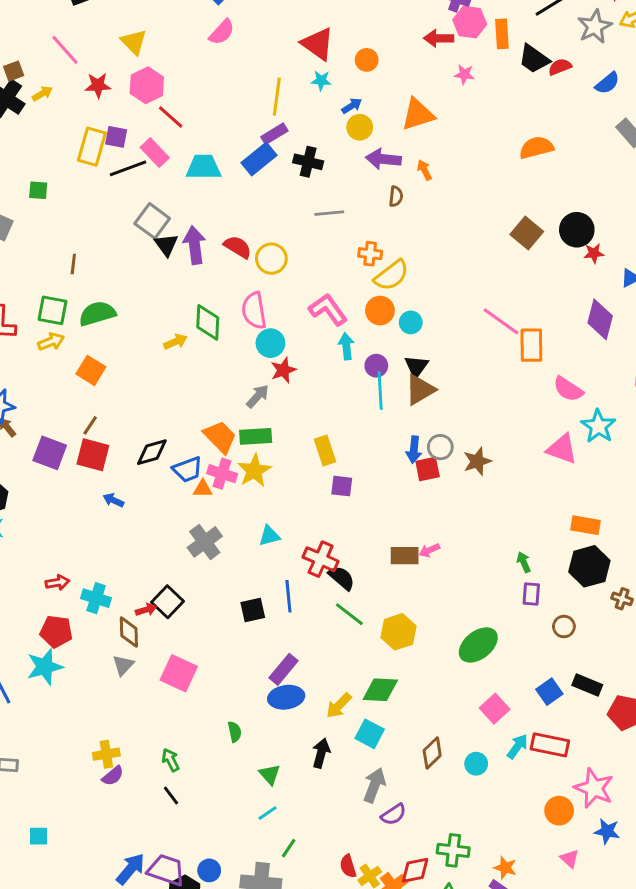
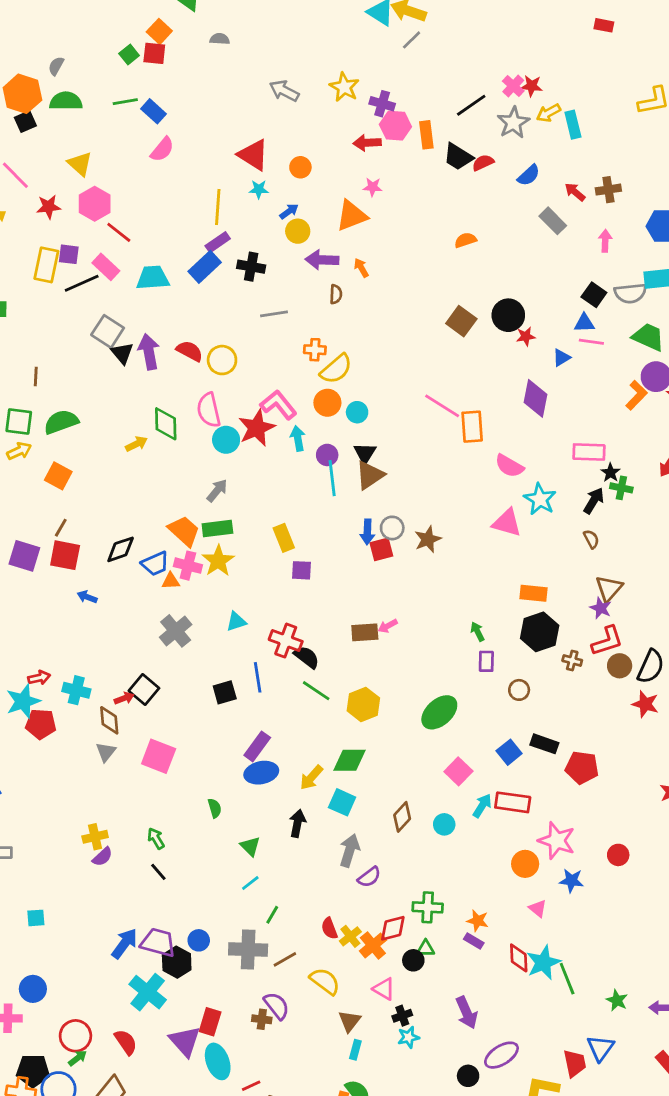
pink star: (464, 74) -> (373, 187), moved
orange semicircle: (536, 148) -> (466, 240), size x0.7
red star: (283, 370) -> (257, 428), moved, size x1.5
cyan star: (45, 667) -> (23, 701), moved

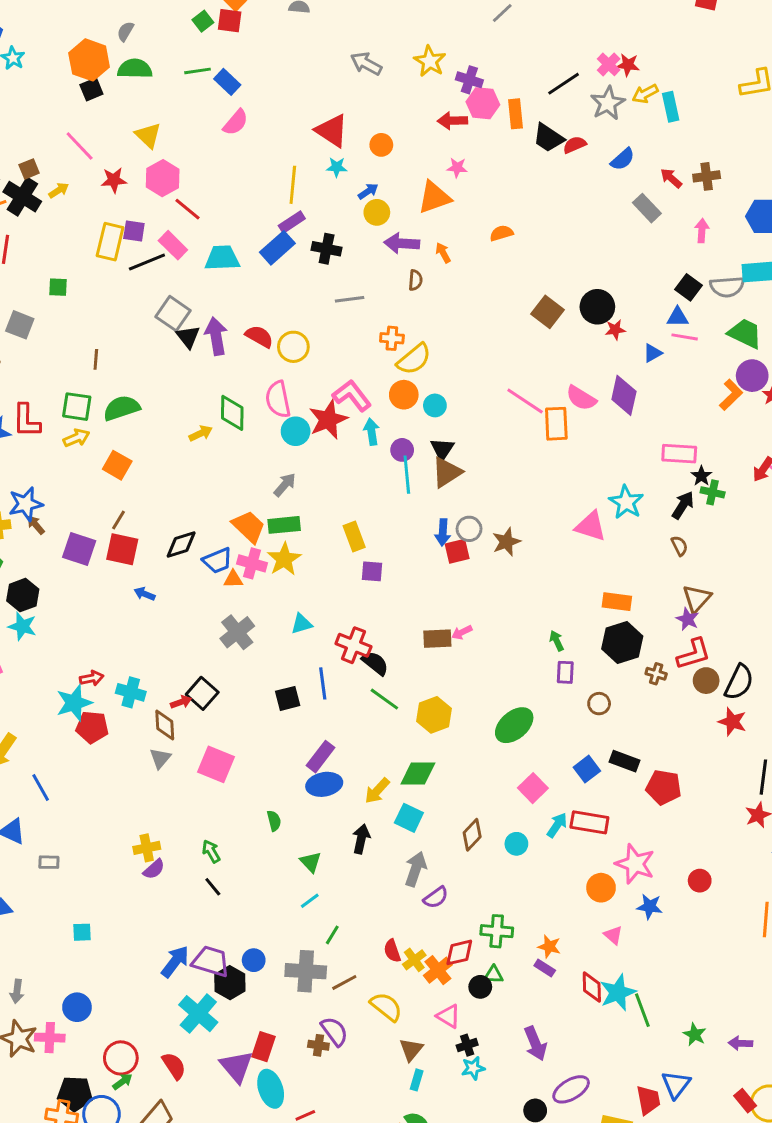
orange semicircle: (466, 240) -> (501, 233), moved
pink semicircle: (509, 466) -> (581, 398), moved

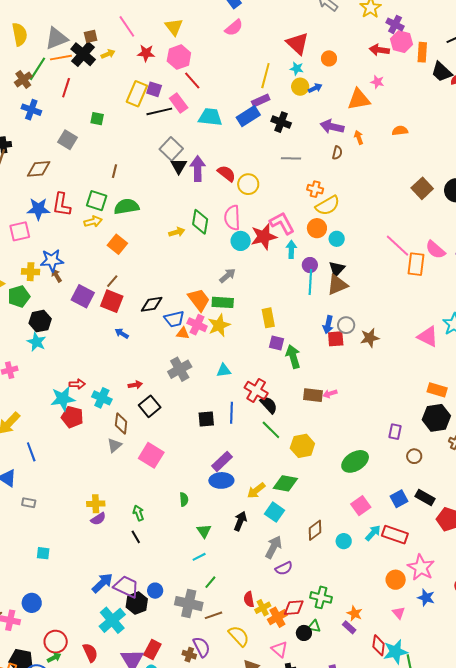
yellow circle: (377, 212) -> (300, 87), moved
green arrow: (557, 641) -> (293, 357), moved, size x1.6
red arrow: (181, 702) -> (135, 385), moved

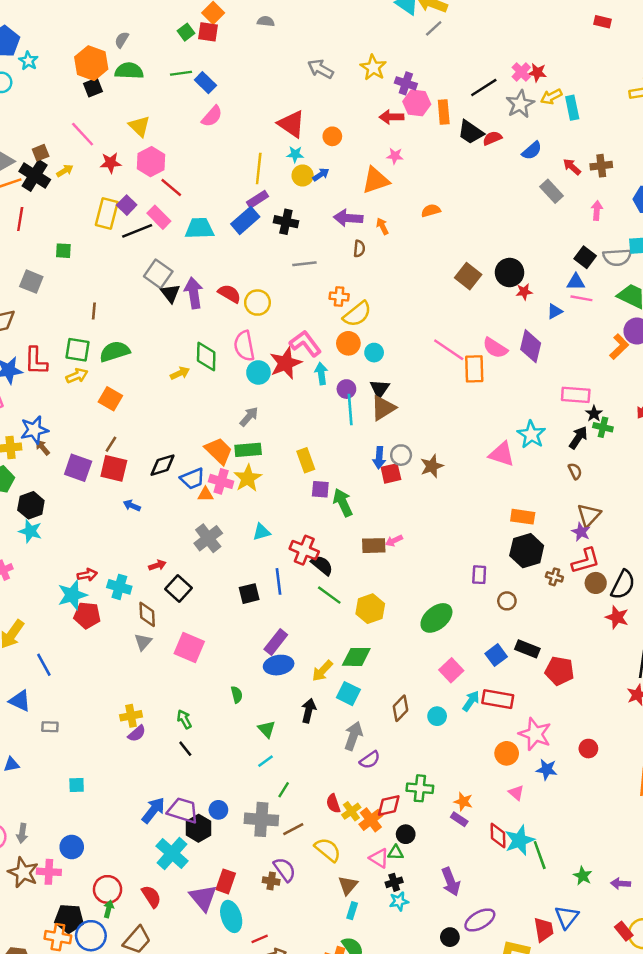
purple square: (154, 89) -> (127, 205), turned 35
green triangle: (314, 626) -> (396, 853), moved
green arrow: (54, 658) -> (109, 909), turned -40

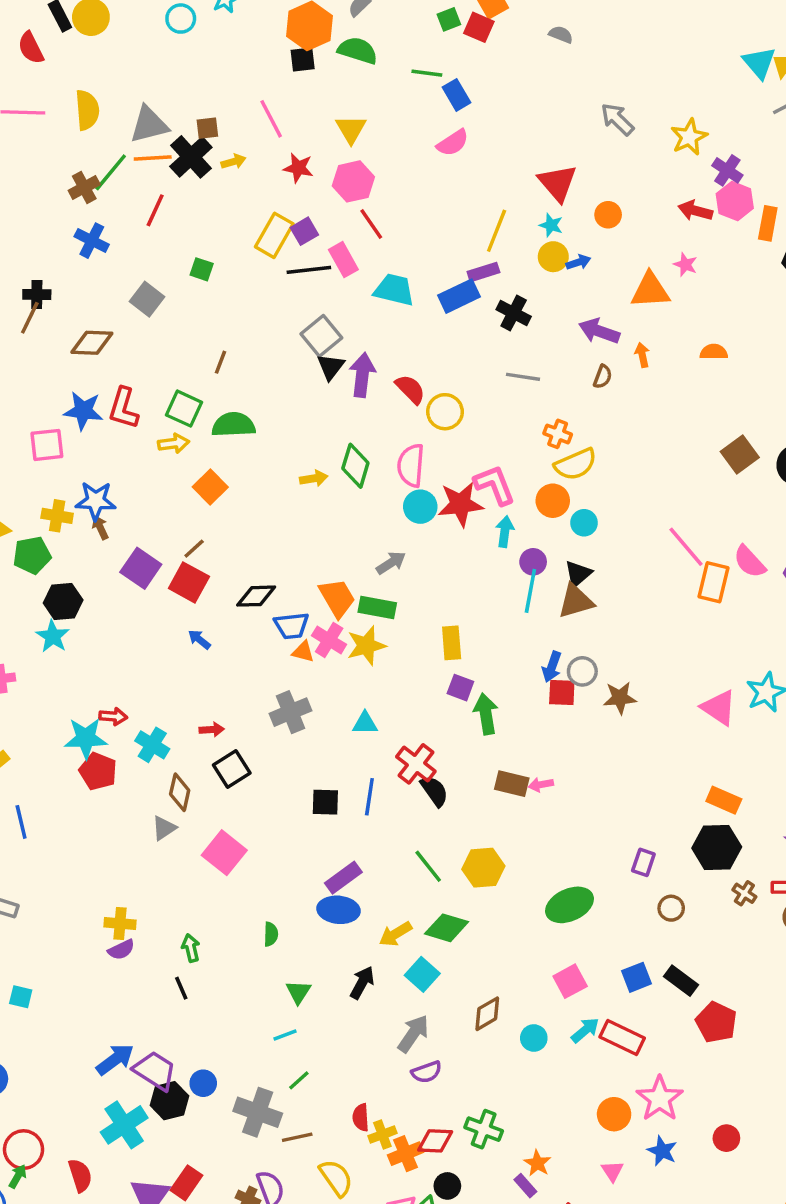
green line: (329, 595) -> (428, 866), moved

